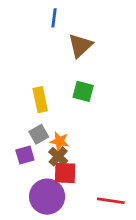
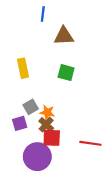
brown triangle: (80, 46) -> (64, 36), turned 40
yellow rectangle: (40, 100) -> (23, 68), moved
red line: (111, 201) -> (90, 143), moved

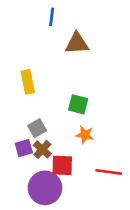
green square: (66, 73) -> (78, 104), moved
orange star: (47, 112) -> (85, 135), moved
brown cross: (46, 125) -> (42, 149), moved

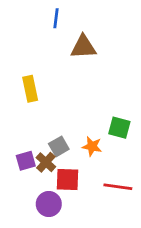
green square: (78, 104) -> (119, 128), moved
gray square: (37, 128) -> (59, 146), moved
purple circle: (45, 188) -> (49, 204), size x0.7

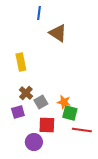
brown triangle: (83, 47) -> (58, 33), turned 36
green square: (119, 128) -> (70, 113), moved
brown cross: (46, 162) -> (26, 93), moved

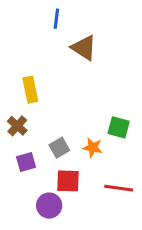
brown cross: (26, 93) -> (17, 126), moved
green square: (70, 113) -> (119, 127), moved

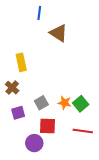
green square: (119, 127) -> (81, 104), moved, turned 35

